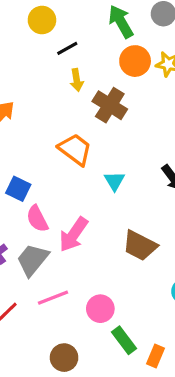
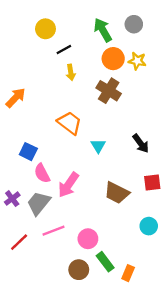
brown cross: (110, 105) -> (109, 91), moved
brown circle: (64, 358) -> (79, 270), moved

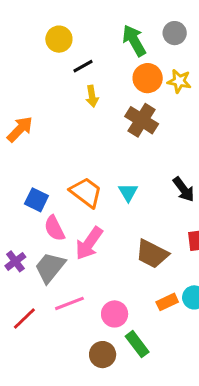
orange trapezoid: (70, 123) -> (86, 192), moved
orange rectangle: (128, 273) -> (167, 302), moved, turned 42

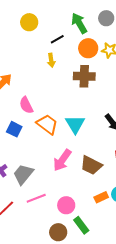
black line: (83, 66) -> (57, 39), moved
brown cross: (142, 120) -> (84, 76), turned -30
cyan triangle: (128, 192) -> (75, 124), size x1.5
pink semicircle: (54, 228) -> (26, 105), moved
pink arrow: (89, 243) -> (62, 160), moved

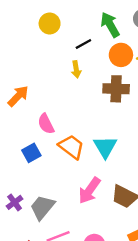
blue square: (14, 129) -> (31, 153), turned 35

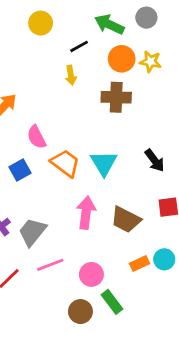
green arrow: (110, 25) -> (109, 24), turned -35
pink arrow: (89, 190) -> (86, 213), turned 152

